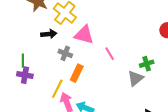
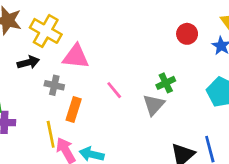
pink line: (110, 54) -> (114, 90), moved
yellow line: (57, 89) -> (51, 134), turned -30

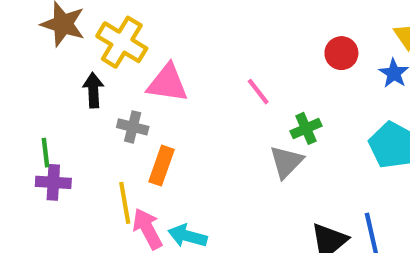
black arrow: (28, 62) -> (93, 90), turned -80
pink line: (114, 90) -> (258, 92), moved

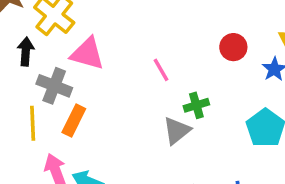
gray cross: (133, 127) -> (54, 86), size x1.4
yellow line: (125, 203) -> (33, 123), moved

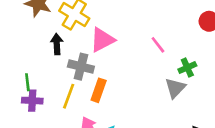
pink triangle: (87, 54) -> (102, 40), turned -36
yellow line: (33, 123) -> (69, 96), turned 30

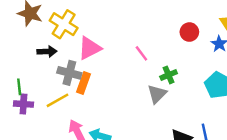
black arrow: (57, 44) -> (47, 52), turned 90
orange rectangle: (99, 90) -> (84, 83), moved
yellow line: (69, 96) -> (57, 100), turned 40

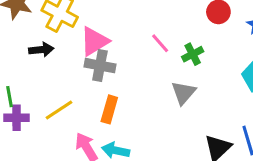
gray cross: (69, 73) -> (100, 66), moved
green cross: (169, 75) -> (193, 54), moved
orange rectangle: (84, 83) -> (109, 109), moved

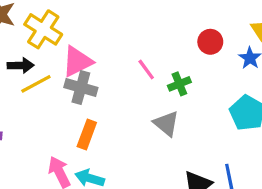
gray triangle: (183, 93) -> (166, 124), turned -36
yellow line: (59, 110) -> (36, 84), moved

